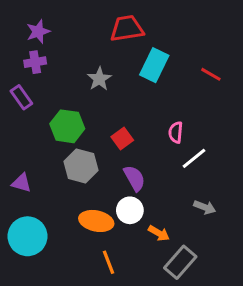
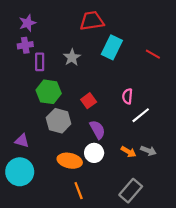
purple rectangle: (21, 97) -> (40, 62), moved, turned 35
purple triangle: (21, 183) -> (22, 141), moved
orange arrow: (159, 233) -> (128, 152), moved

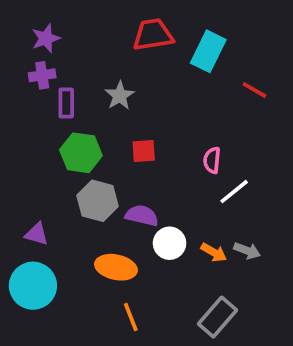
cyan rectangle: (112, 47) -> (208, 51), moved
red square: (89, 101) -> (144, 151), moved, turned 32
purple semicircle: (97, 130) -> (142, 216), moved, turned -48
white circle: (94, 153) -> (170, 243), moved

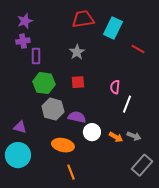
gray star: (120, 96) -> (77, 52), moved
white line: (234, 192) -> (127, 104), turned -30
gray rectangle: (218, 317) -> (142, 165), moved

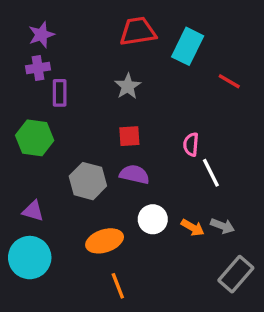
green hexagon: (44, 83) -> (35, 138), moved
white line: (127, 104) -> (211, 173), turned -48
purple semicircle: (77, 117) -> (134, 174), moved
orange ellipse: (63, 145) -> (105, 241), turned -30

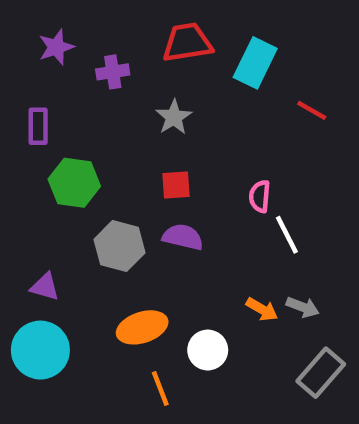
purple cross: (38, 68) -> (113, 72), moved
purple rectangle: (60, 93) -> (38, 126), moved
green hexagon: (35, 138) -> (74, 183), moved
white circle: (153, 219) -> (208, 350), moved

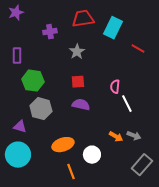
purple star: (56, 47) -> (16, 13), moved
gray hexagon: (120, 246) -> (41, 109), moved

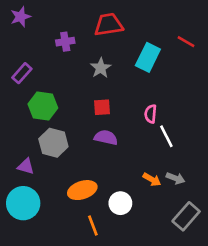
cyan rectangle: (113, 28) -> (148, 57), moved
red line: (138, 49) -> (186, 42), moved
purple rectangle: (17, 56) -> (22, 73), turned 42

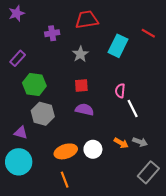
white circle: (120, 203) -> (93, 149), moved
orange line: (93, 226) -> (65, 180), moved

